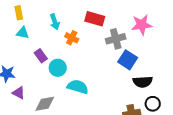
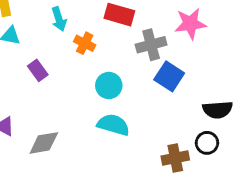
cyan circle: (58, 68) -> (109, 86), moved
black semicircle: (143, 82) -> (218, 110), moved
cyan semicircle: (78, 87) -> (113, 125), moved

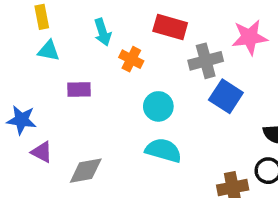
purple rectangle: (38, 70) -> (79, 90), turned -55

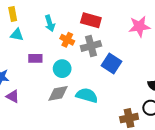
gray cross: (206, 61) -> (91, 46), moved
blue square: (226, 96) -> (112, 63), moved
cyan circle: (158, 106) -> (62, 69), moved
gray diamond: (86, 171) -> (58, 93), moved

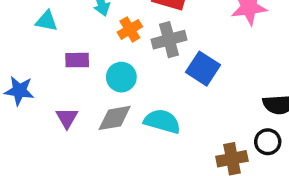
orange cross: (67, 40) -> (130, 29), turned 32
purple triangle: (13, 96) -> (67, 118), moved, turned 32

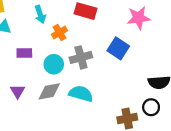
gray cross: (169, 40) -> (81, 57), moved
blue square: (203, 69) -> (118, 48), moved

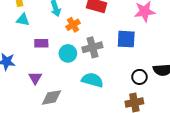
blue square: (118, 48) -> (126, 39), turned -30
gray diamond: (49, 91) -> (52, 97), moved
black circle: (151, 107) -> (139, 77), moved

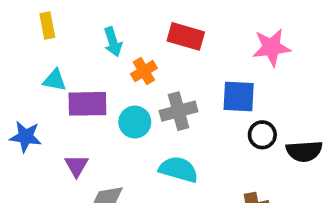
cyan triangle: (23, 20) -> (55, 80), moved
purple rectangle: (41, 43) -> (87, 104), size x1.5
black circle: (139, 77) -> (262, 135), moved

